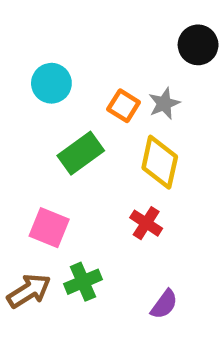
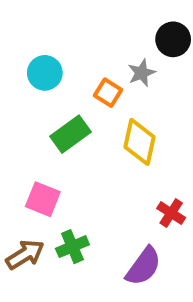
gray star: (164, 104) -> (142, 73), moved
red cross: (146, 223) -> (171, 213), moved
purple semicircle: (164, 304) -> (143, 266), size x1.5

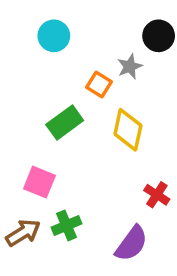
cyan circle: (45, 73) -> (54, 36), moved

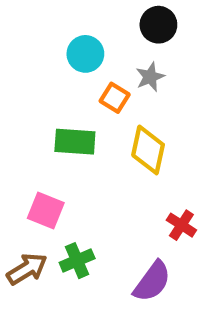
cyan circle: (54, 36) -> (85, 54), moved
black circle: (159, 36) -> (158, 25), moved
green rectangle: (65, 123) -> (75, 142), turned 40

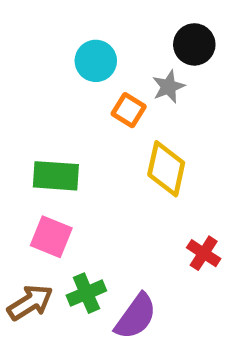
black circle: (158, 25) -> (194, 44), moved
green rectangle: (75, 142) -> (56, 176), moved
purple semicircle: (152, 281) -> (136, 317), moved

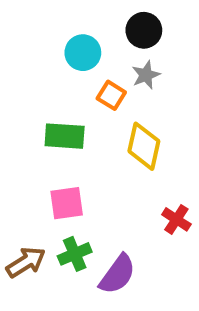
black circle: (194, 44) -> (144, 30), moved
green rectangle: (56, 176) -> (65, 136), moved
pink square: (51, 237) -> (67, 203), moved, turned -30

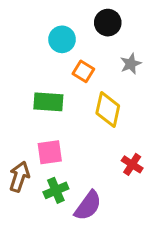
gray star: (146, 75) -> (131, 64), moved
brown arrow: (26, 262) -> (19, 177), moved, turned -40

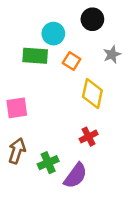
green rectangle: (48, 102) -> (35, 56), moved
pink square: (50, 152) -> (17, 108), moved
red cross: (132, 164) -> (89, 137), moved, turned 30

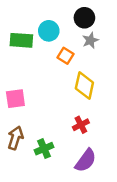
gray star: (112, 54) -> (90, 40), moved
green rectangle: (35, 56) -> (21, 40), moved
purple semicircle: (75, 176) -> (86, 160), moved

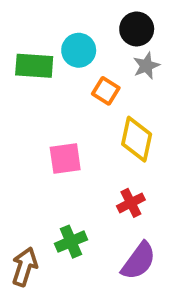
pink square: (15, 99) -> (65, 158), moved
brown arrow: (15, 138) -> (25, 267), moved

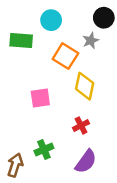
black circle: (137, 29) -> (104, 18), moved
cyan circle: (79, 50) -> (51, 20), moved
orange square: (106, 91) -> (65, 56), size x1.5

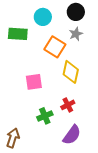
black circle: (104, 18) -> (76, 12), moved
green cross: (44, 150) -> (45, 116), moved

